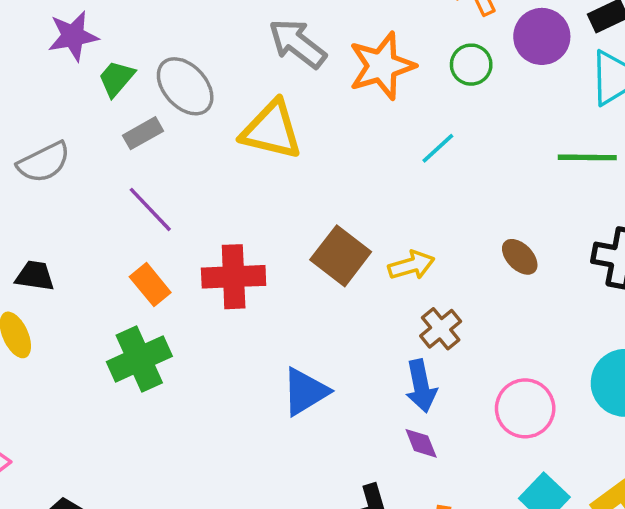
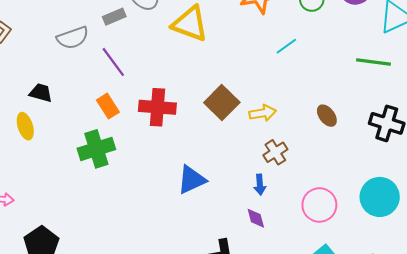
gray semicircle: (44, 162) -> (73, 38), moved
blue arrow: (421, 386) -> (260, 185), size x0.7

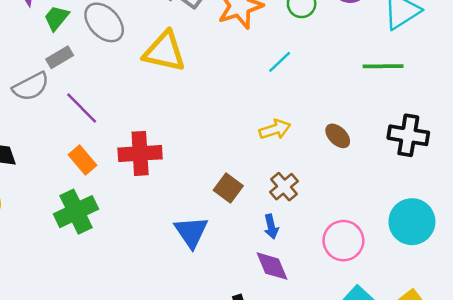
gray rectangle: (114, 17) -> (60, 57), moved
brown square: (222, 102) -> (228, 188), moved, size x0.7
yellow arrow: (263, 113) -> (275, 129), moved
blue triangle: (191, 180) -> (191, 232), turned -32
purple diamond: (256, 218) -> (272, 266), size x1.4

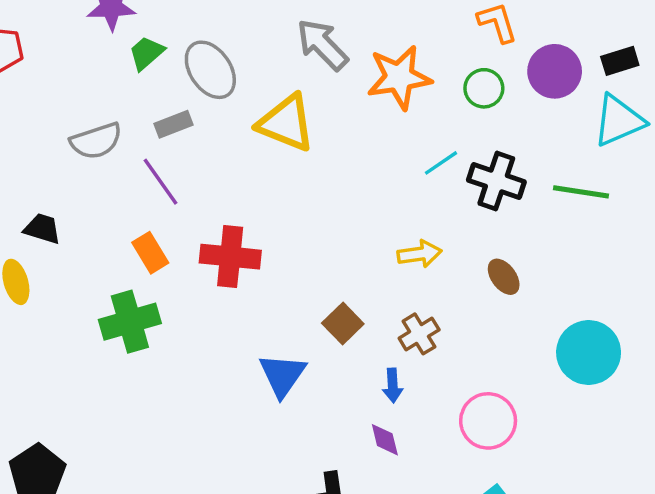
gray rectangle: (60, 57) -> (174, 124), moved
black cross: (408, 135) -> (496, 181), moved
cyan circle: (412, 222) -> (589, 353), moved
purple diamond: (272, 266) -> (385, 440), size x0.7

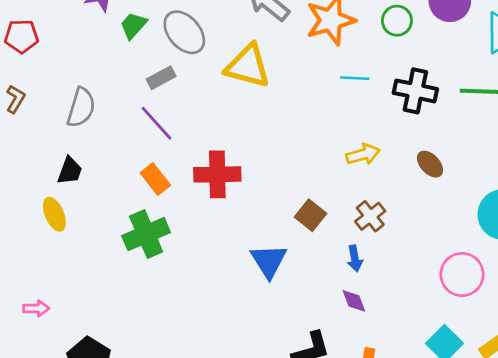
gray semicircle: (96, 141) -> (81, 108), moved, turned -48
cyan line: (441, 163) -> (355, 78), moved, turned 44
black trapezoid: (42, 229) -> (70, 171), turned 100
pink circle: (488, 421) -> (462, 274), moved

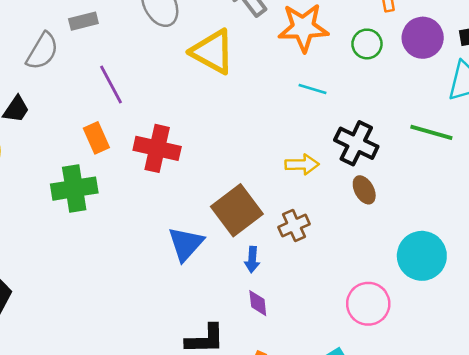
gray rectangle: (161, 78) -> (83, 21), moved
black cross: (415, 91) -> (356, 143), moved
brown square: (310, 215) -> (237, 210), size x1.6
blue arrow: (355, 258) -> (252, 260), moved

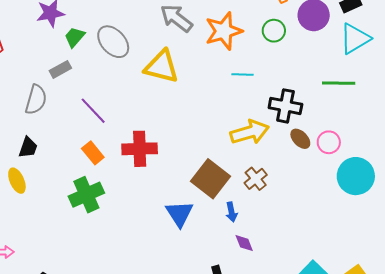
yellow arrow: (302, 164) -> (250, 132), size x1.5
pink circle: (368, 304) -> (329, 142), moved, size x0.7

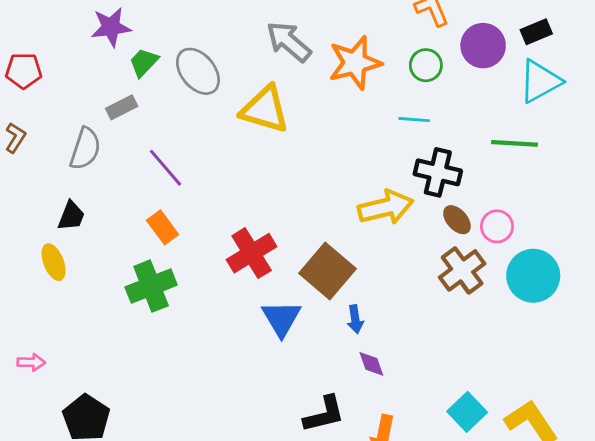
cyan line: (243, 75) -> (414, 120), moved
red cross: (140, 149) -> (252, 253), moved, turned -32
brown cross: (256, 179) -> (462, 270), moved, size x1.4

